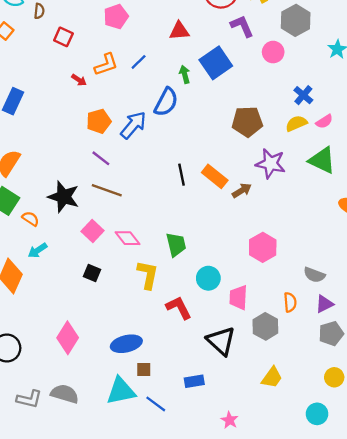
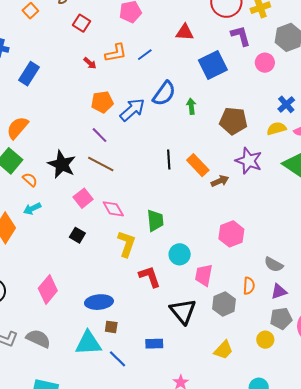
green arrow: (185, 74) -> (191, 106), moved
yellow circle: (334, 377) -> (265, 340), moved

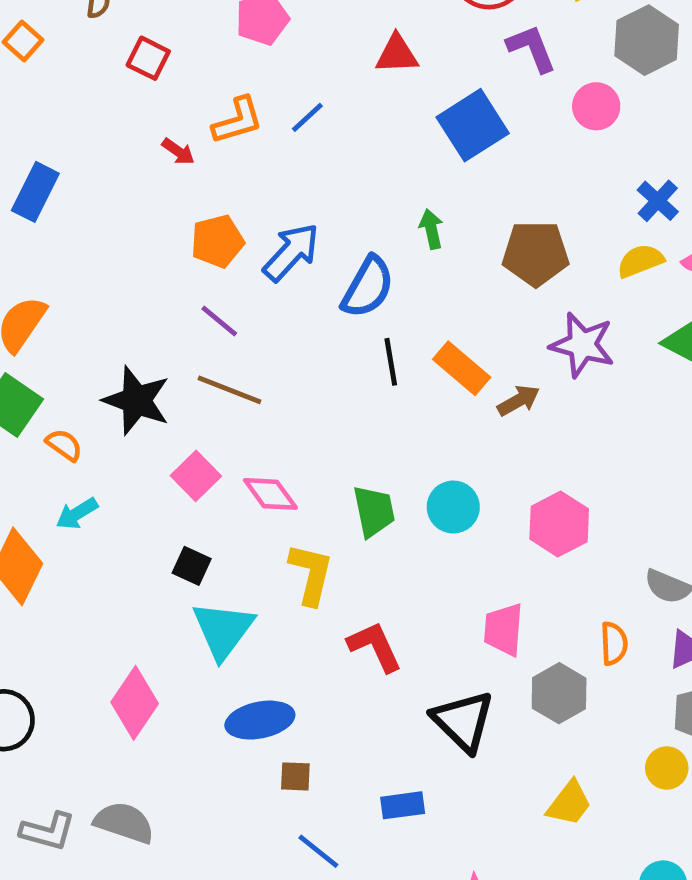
blue semicircle: (164, 93) -> (368, 287), moved
cyan circle: (180, 254) -> (453, 507), moved
cyan triangle: (88, 343) -> (223, 630), moved, turned -44

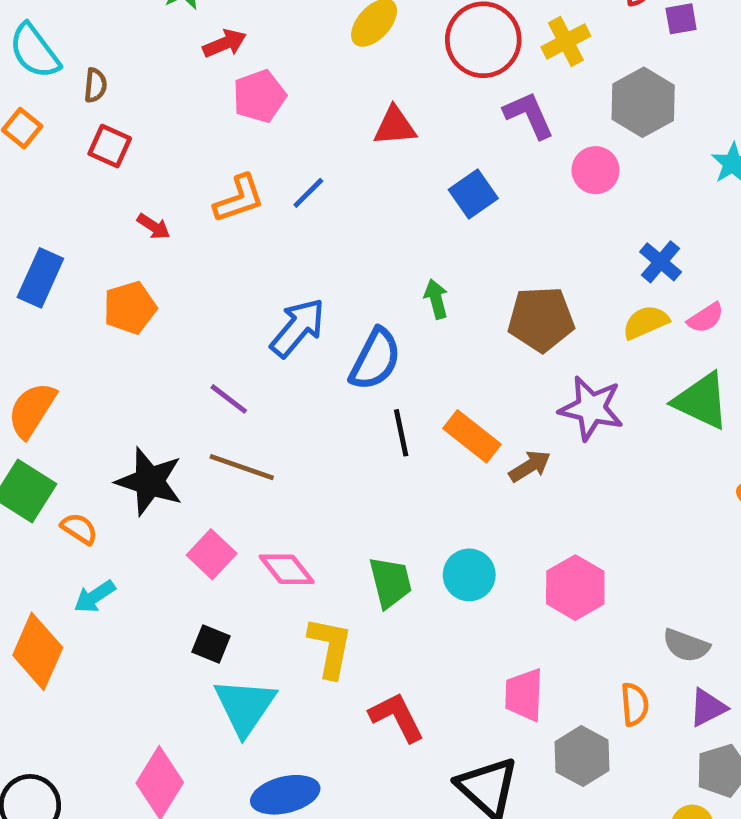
red square: (148, 58) -> (110, 146), moved
blue square: (473, 125) -> (473, 194), size x0.7
red arrow: (178, 151) -> (154, 226), moved
orange pentagon: (217, 241) -> (130, 308), moved

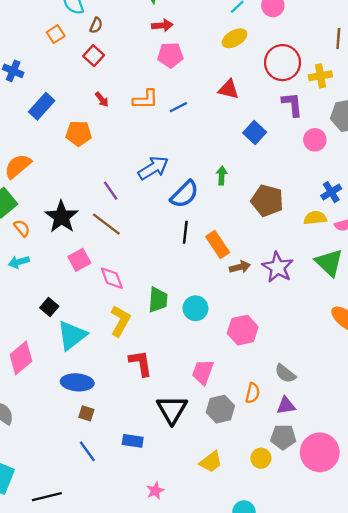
blue square: (473, 194) -> (255, 132), turned -30
purple star: (591, 408) -> (278, 267), moved
black square: (211, 644) -> (49, 307), moved

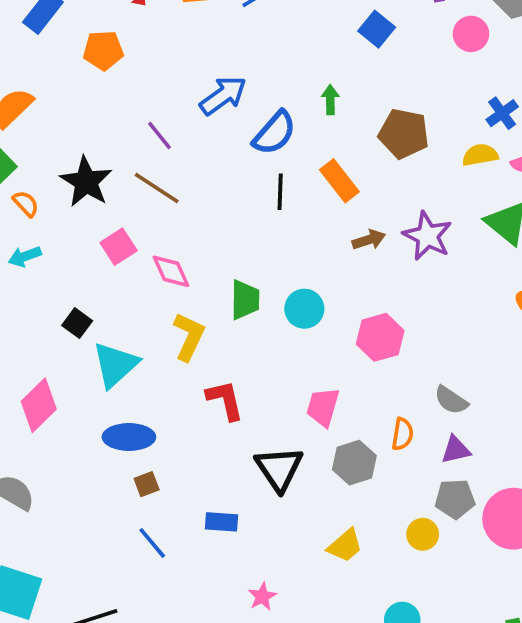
orange rectangle: (218, 245) -> (339, 181), moved
brown square: (86, 413) -> (147, 484), turned -35

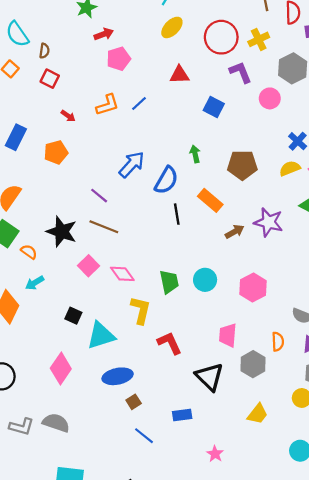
cyan triangle: (115, 365) -> (101, 335), turned 36

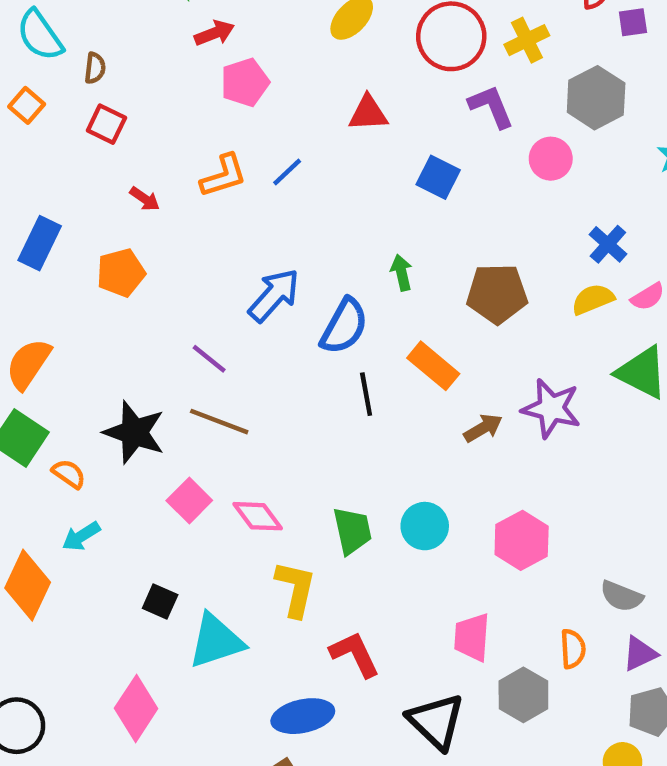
blue ellipse: (118, 376) -> (303, 716), moved

